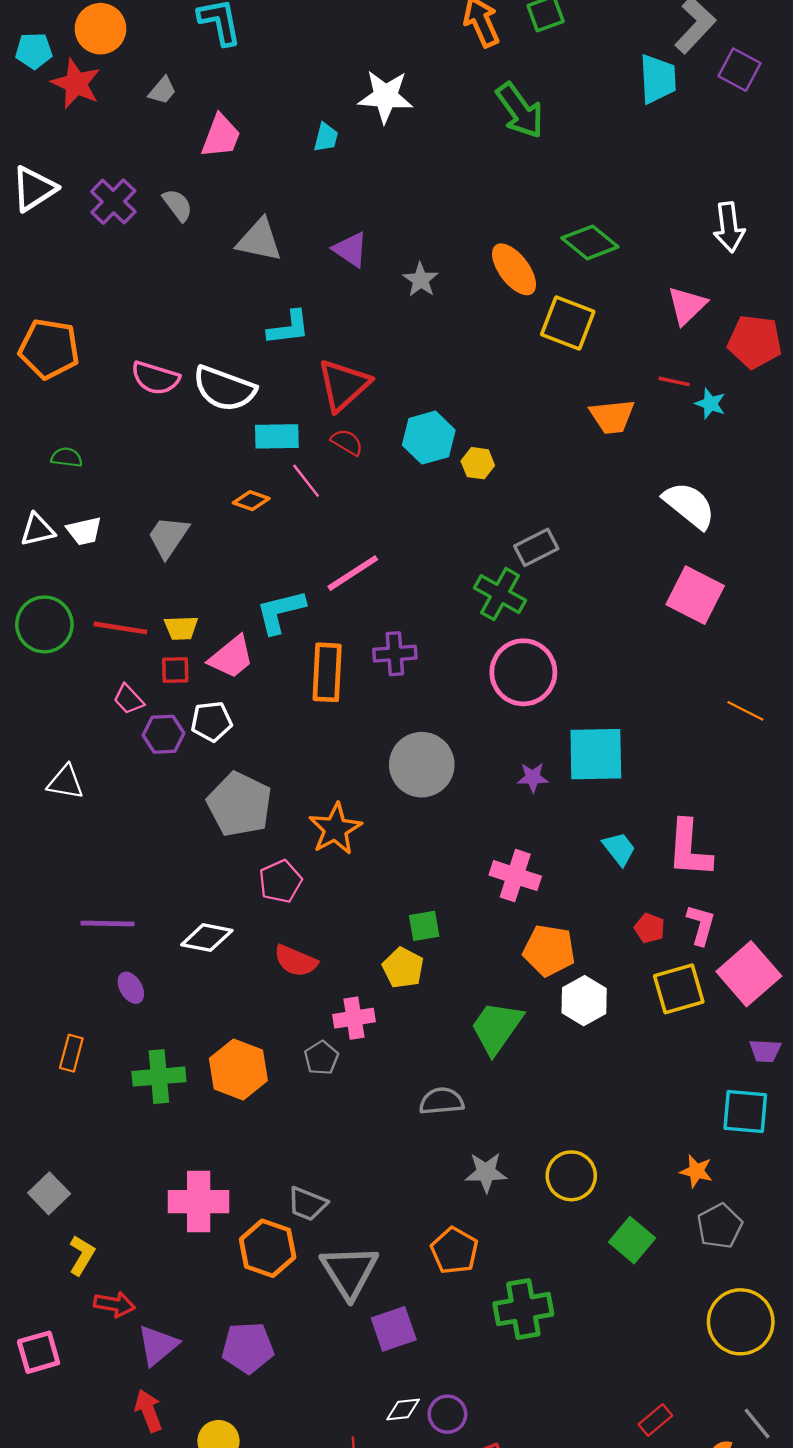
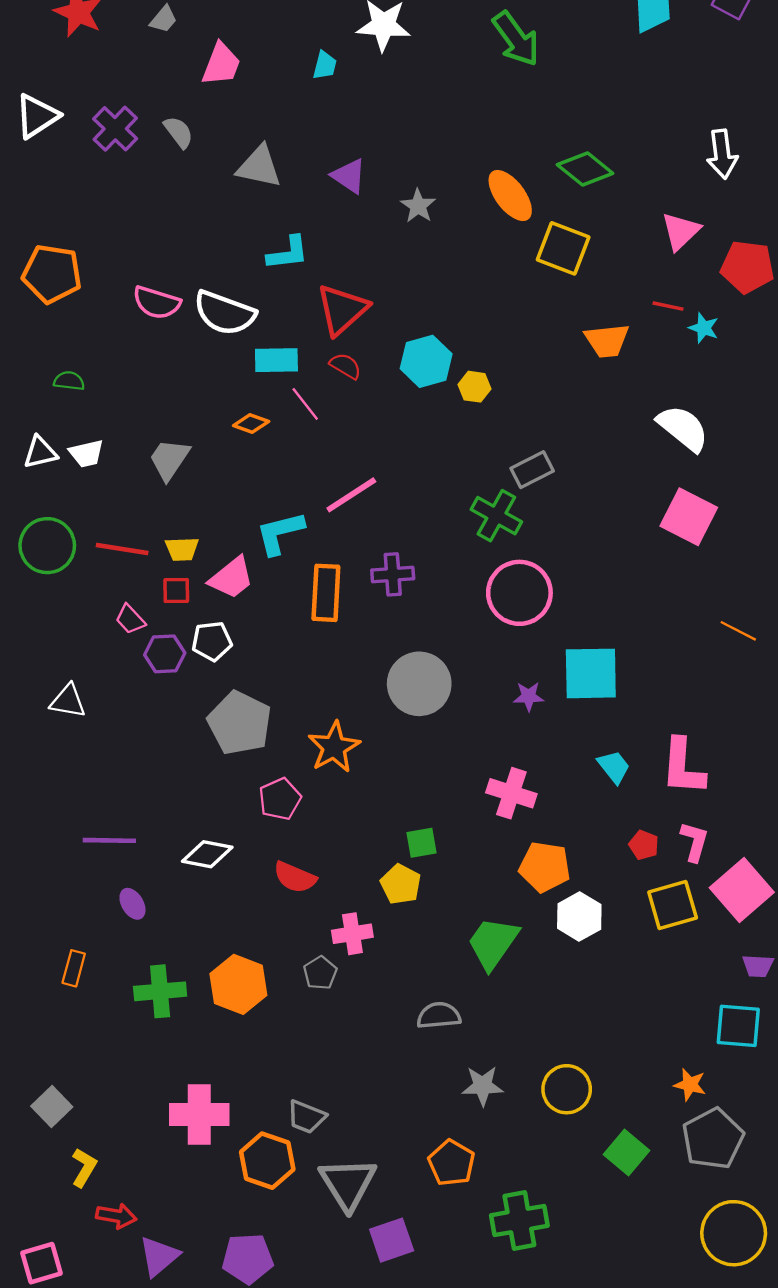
gray pentagon: (720, 1226) -> (713, 1139), size x1.4

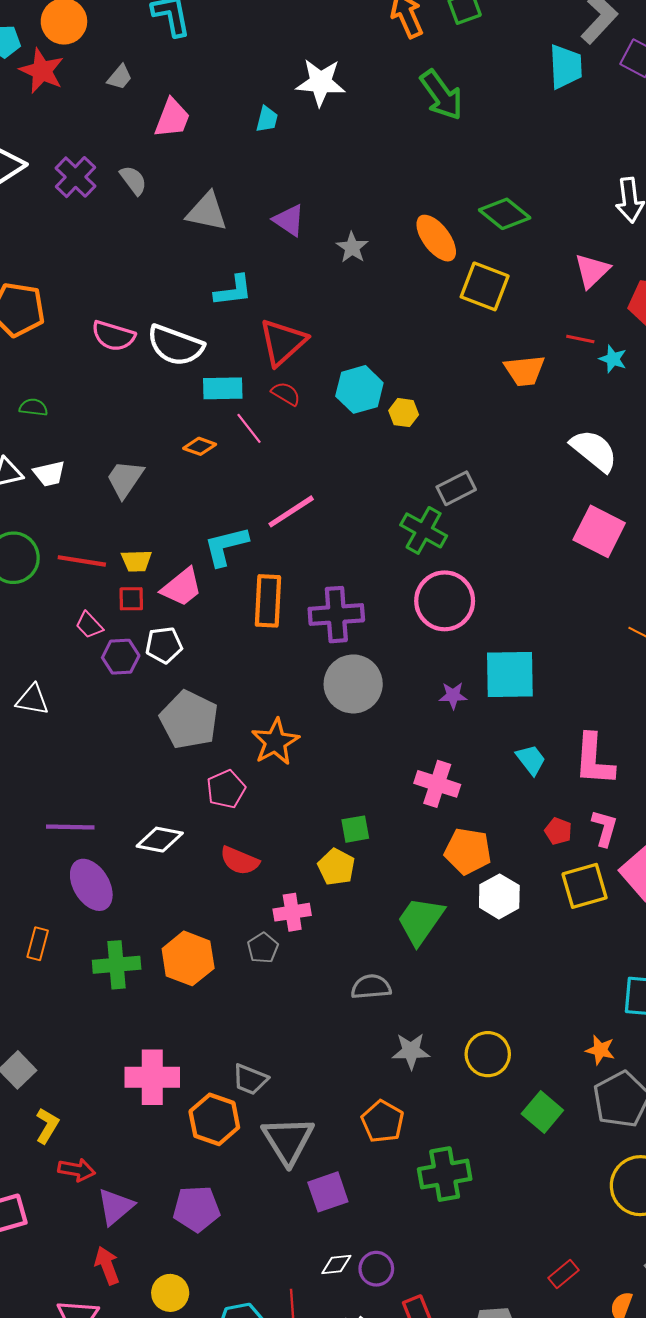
purple cross: (393, 574) -> (336, 615), moved, size x1.4
purple ellipse: (132, 904) -> (91, 885), size x1.8

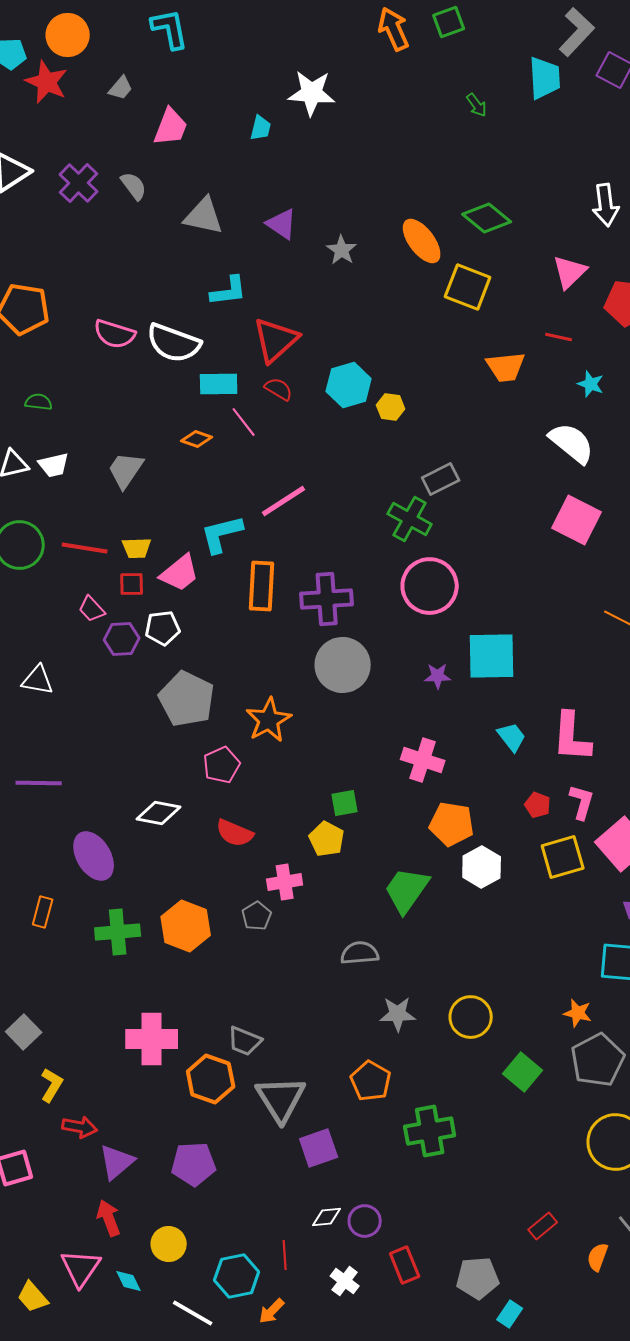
green arrow: (441, 95) -> (477, 105), moved, size x0.5
cyan star: (613, 359) -> (591, 384), moved
purple line: (70, 827) -> (39, 783), moved

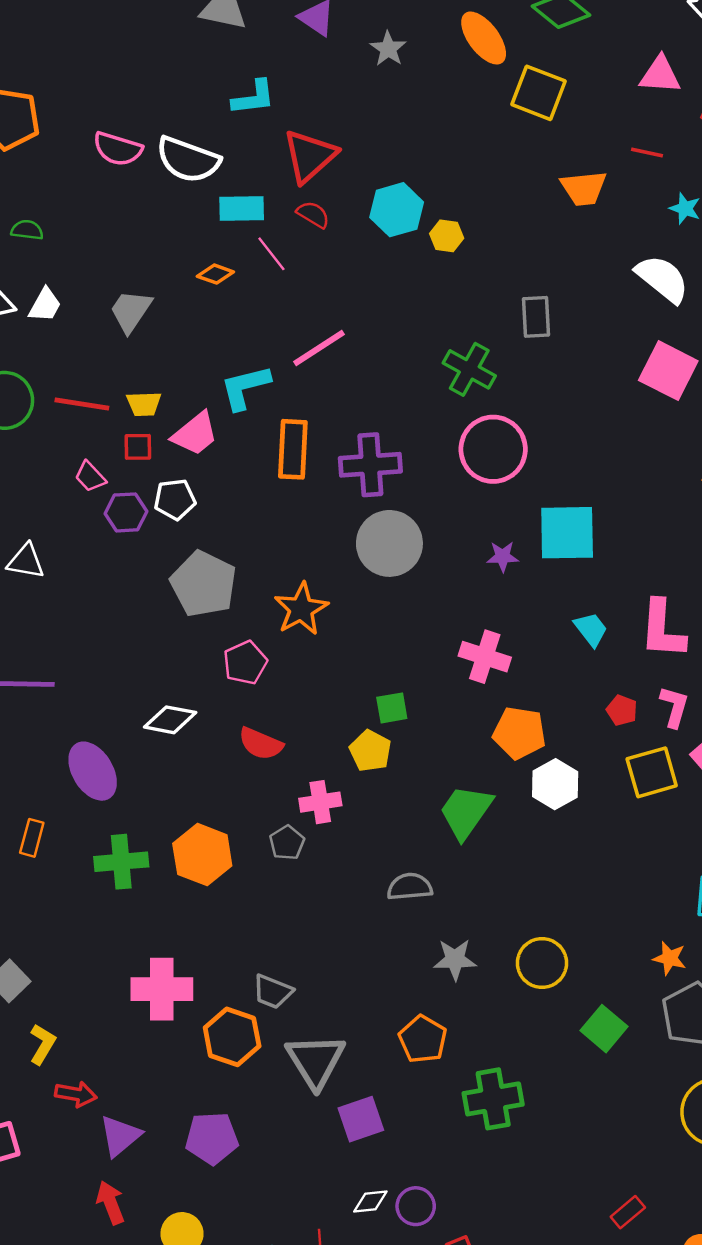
pink triangle: (570, 272) -> (660, 75), turned 48
white trapezoid: (54, 465) -> (45, 305), turned -48
gray rectangle: (441, 479) -> (536, 317), moved, turned -66

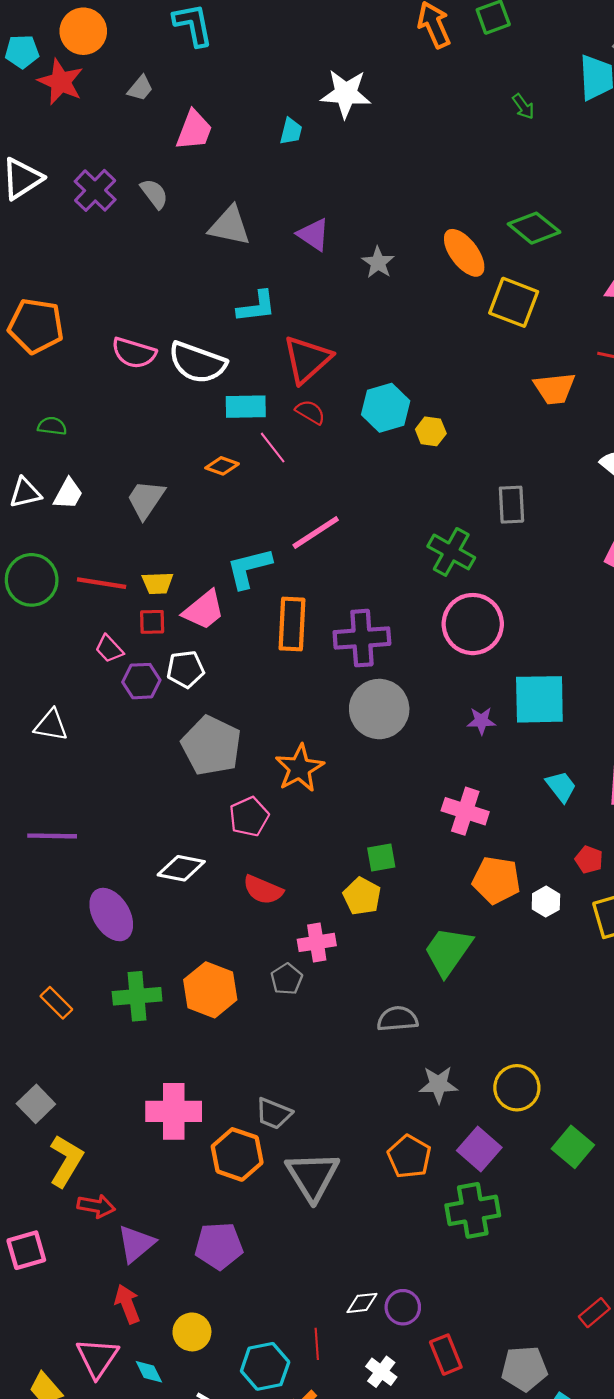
white hexagon: (555, 784) -> (546, 902), moved, size x0.7
orange rectangle: (32, 838) -> (56, 1003), moved, turned -60
yellow L-shape: (43, 1044) -> (66, 1161), size x1.4
purple square: (361, 1119) -> (479, 1149), moved, turned -30

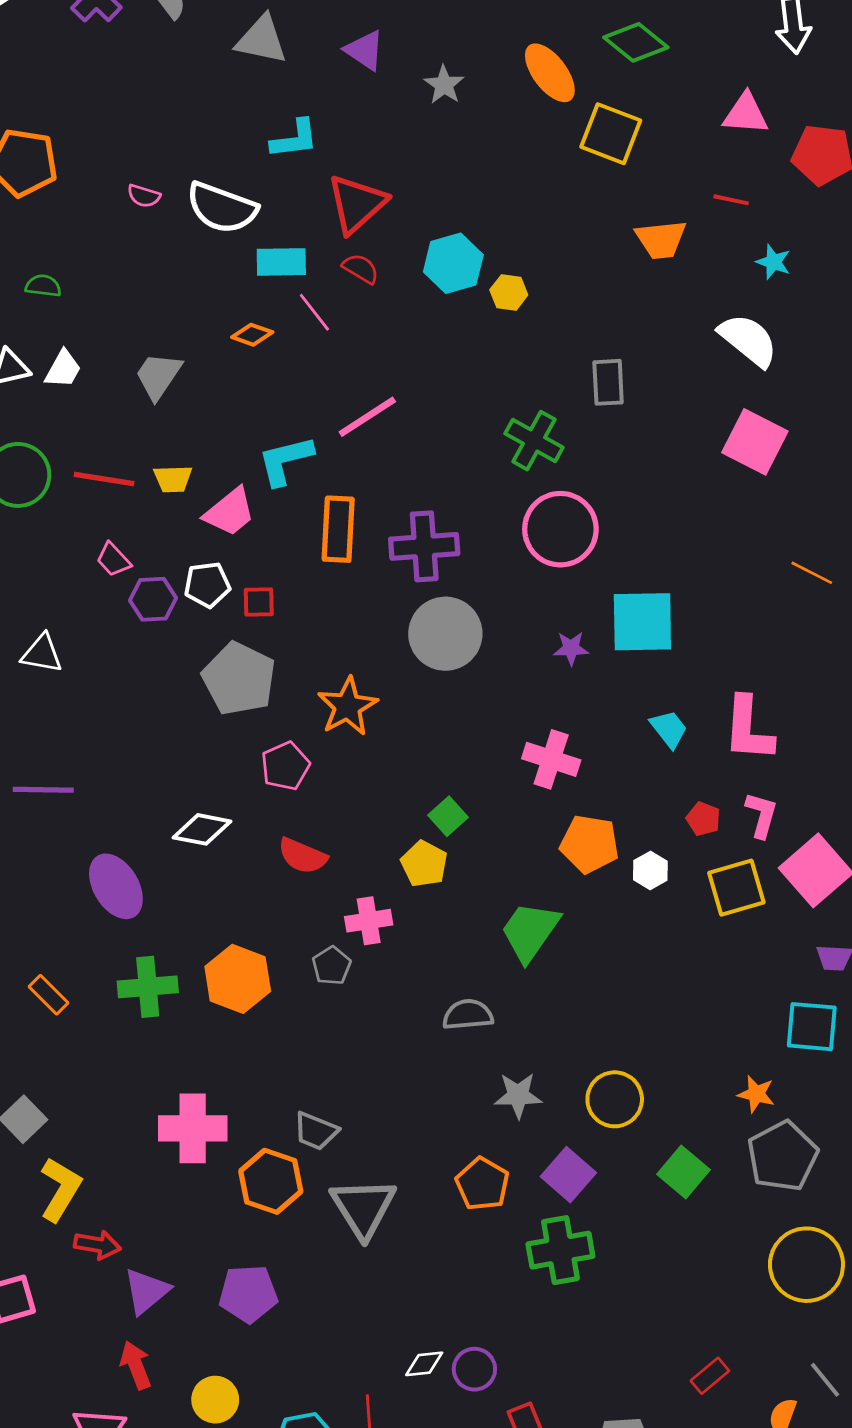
pink semicircle: (134, 353) -> (144, 196), size x0.6
red square: (152, 622) -> (259, 602), moved
green square: (381, 857) -> (448, 816), turned -32

